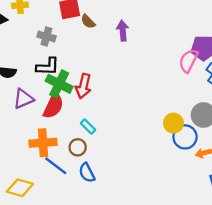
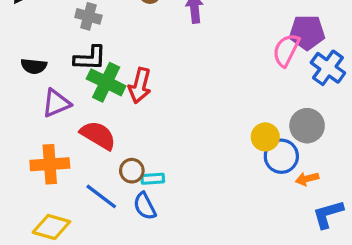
red semicircle: (53, 106) -> (98, 135), moved, turned -84
cyan rectangle: (88, 127) -> (153, 179), moved, turned -49
orange cross: (43, 143) -> (50, 164), moved

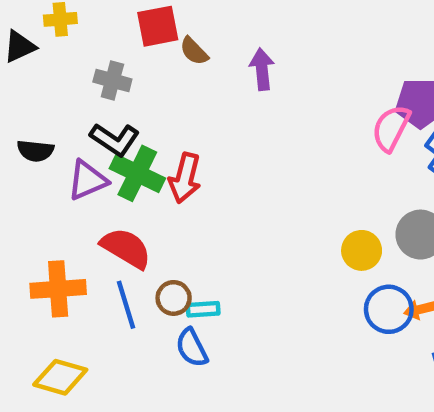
black L-shape: (90, 58) -> (115, 139), turned 32
purple triangle: (56, 103) -> (88, 180), moved
blue circle: (281, 156) -> (389, 309), moved
blue line: (101, 196) -> (126, 305), moved, turned 36

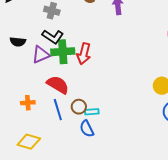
green cross: (137, 173) -> (63, 52), turned -30
orange cross: (58, 289) -> (28, 103), size x0.6

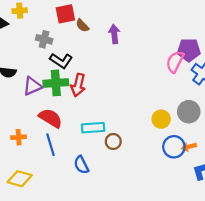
black L-shape: (53, 37) -> (61, 61), moved
brown circle: (79, 107) -> (113, 141), moved
cyan rectangle: (92, 112) -> (93, 128), moved, size x1.5

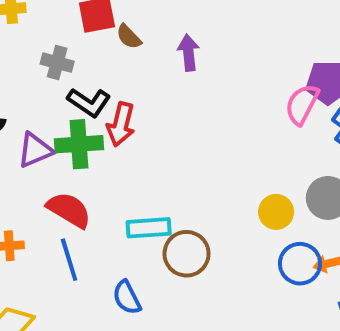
red arrow: (78, 85) -> (121, 124), moved
brown circle: (113, 141) -> (187, 254), size x1.5

